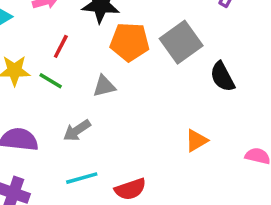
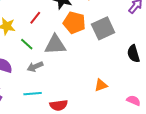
black semicircle: (222, 77) -> (133, 54), moved
green line: (51, 81) -> (27, 44), moved
gray triangle: (104, 86) -> (55, 45), size x1.6

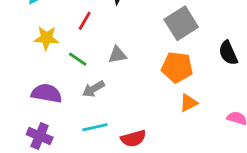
orange pentagon: (74, 23) -> (177, 67), moved
gray triangle: (55, 45) -> (117, 55), size x0.6

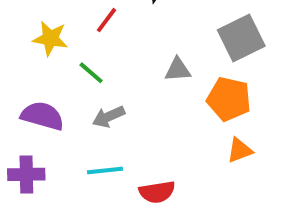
gray triangle: (117, 55) -> (178, 70), moved
purple cross: (40, 136) -> (26, 174), turned -30

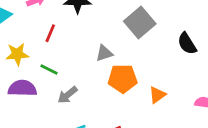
orange pentagon: (229, 99) -> (123, 79), moved
purple semicircle: (42, 116) -> (22, 88), moved

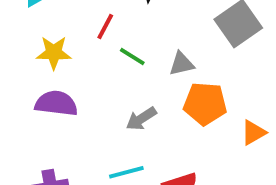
green line: (49, 70) -> (132, 56), moved
gray arrow: (68, 95) -> (141, 119), moved

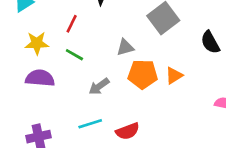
green line: (132, 56) -> (74, 55), moved
orange triangle: (254, 133) -> (174, 75), moved

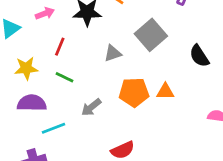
gray triangle: (125, 47) -> (113, 53), moved
orange triangle: (174, 75) -> (165, 91), turned 36
cyan line: (90, 124) -> (54, 128), moved

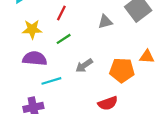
green line: (65, 77) -> (64, 39), turned -63
orange pentagon: (134, 92) -> (122, 70), moved

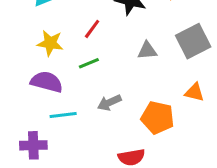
orange triangle: (147, 57) -> (194, 92), moved

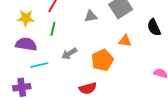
green line: (89, 63) -> (53, 29), turned -48
orange pentagon: (158, 118) -> (102, 60), turned -30

